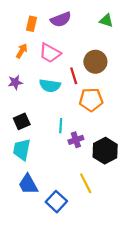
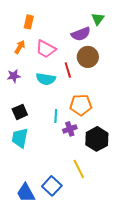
purple semicircle: (61, 19) -> (81, 34), moved
green triangle: (106, 21) -> (98, 19), turned 48
orange pentagon: (91, 100) -> (81, 105), moved
blue trapezoid: (28, 184) -> (26, 193), moved

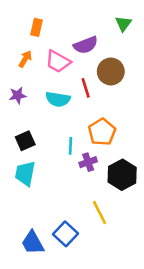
purple semicircle: (81, 34) -> (86, 45), moved
orange pentagon: (81, 105) -> (102, 132), turned -30

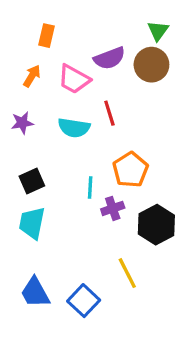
brown circle: (111, 71) -> (151, 65), moved
blue trapezoid: (33, 243) -> (35, 293), moved

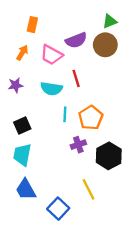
green triangle: (158, 31) -> (110, 21), turned 32
cyan line: (90, 187) -> (65, 114), moved
blue trapezoid: (35, 293) -> (26, 189), moved

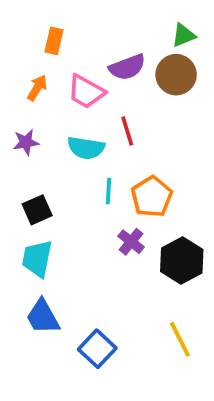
purple cross: (78, 145) -> (131, 242), turned -32
yellow line: (88, 189) -> (180, 339), moved

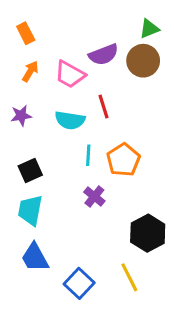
orange rectangle: (54, 41) -> (26, 33), moved, turned -40
purple cross: (131, 242) -> (94, 196), moved
black hexagon: (182, 260) -> (148, 233), moved
yellow line: (180, 339) -> (129, 277), moved

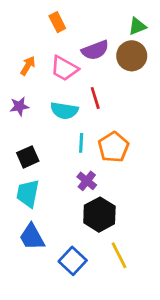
orange rectangle: (26, 33) -> (57, 22), moved
black hexagon: (148, 233) -> (99, 215), moved

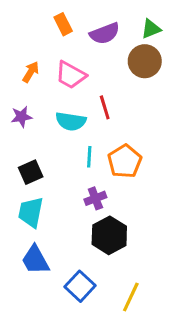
purple semicircle: (95, 50) -> (105, 33), moved
purple cross: (87, 181) -> (95, 198), turned 30
yellow line: (119, 255) -> (131, 297), moved, turned 52

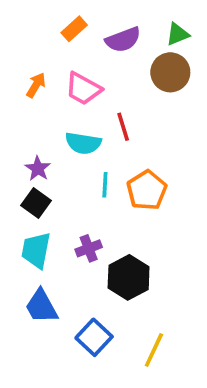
orange rectangle: (63, 24) -> (74, 29), turned 75
purple star: (21, 117) -> (38, 169), moved, turned -30
black square: (31, 172) -> (36, 203), turned -30
purple cross: (95, 198) -> (89, 248), moved

